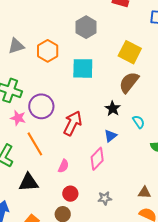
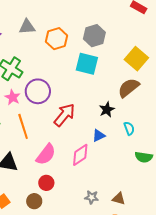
gray hexagon: (86, 27) -> (94, 36), moved
pink semicircle: (63, 166) -> (46, 154), size x1.6
gray star: (105, 198) -> (92, 197), moved

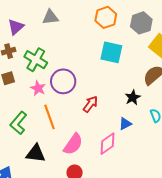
gray hexagon: (94, 36) -> (141, 23), moved
orange hexagon: (57, 39) -> (106, 17), moved
red arrow: (64, 115) -> (90, 104), size x0.7

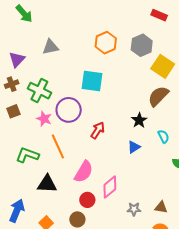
cyan square: (111, 52) -> (92, 81), moved
green L-shape: (18, 123) -> (27, 155), turned 75
pink diamond: (108, 144) -> (110, 187), moved

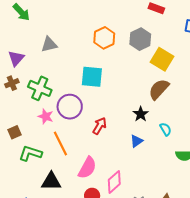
brown square: (13, 111) -> (15, 132), moved

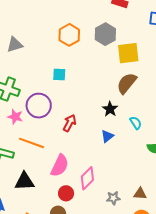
yellow square: (162, 59) -> (128, 53), turned -35
cyan square: (92, 77) -> (59, 74), size x0.6
orange line: (60, 144) -> (32, 143), turned -40

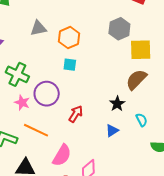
orange hexagon: (69, 35) -> (69, 38), moved
gray triangle: (15, 45) -> (38, 28), moved

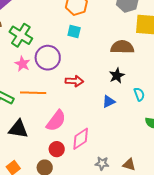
brown semicircle: (136, 80) -> (122, 47), moved, turned 40
red arrow: (76, 114) -> (74, 81), turned 54
orange line: (36, 130) -> (33, 93), turned -30

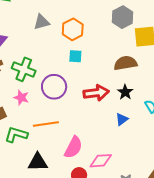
pink star: (22, 64) -> (21, 97), moved
red arrow: (74, 81) -> (96, 93), moved, size x1.4
pink diamond: (81, 139) -> (101, 161), turned 40

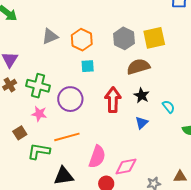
gray hexagon: (122, 17) -> (124, 38), moved
red arrow: (96, 93) -> (113, 100), turned -75

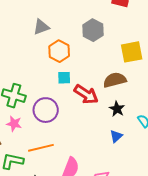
gray triangle: (50, 36) -> (41, 27), moved
gray hexagon: (124, 38) -> (93, 30), moved
red arrow: (113, 100) -> (86, 94), moved, turned 120

